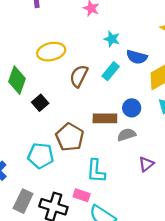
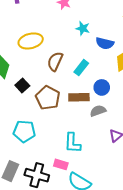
cyan rectangle: (111, 71) -> (81, 68), moved
brown pentagon: (70, 137) -> (48, 98), moved

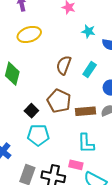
yellow ellipse: (31, 41) -> (29, 34), moved
black square: (22, 86) -> (31, 111), moved
brown rectangle: (79, 97) -> (86, 111), moved

